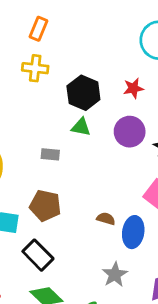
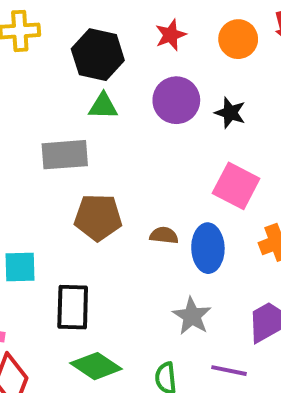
gray rectangle: (50, 154) -> (65, 155), size x1.6
brown pentagon: (45, 206) -> (98, 217), moved
black rectangle: (38, 255) -> (73, 307), turned 56

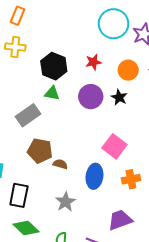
black star: (230, 113) -> (119, 97), moved
gray rectangle: (65, 155) -> (28, 115), turned -40
brown semicircle: (164, 235) -> (60, 164), moved
gray star: (192, 316) -> (66, 202), moved

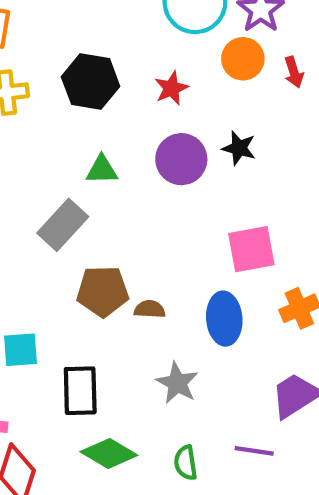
black hexagon: (54, 66) -> (91, 82), moved
orange circle: (128, 70) -> (243, 59), moved
pink square: (114, 146) -> (251, 249), turned -35

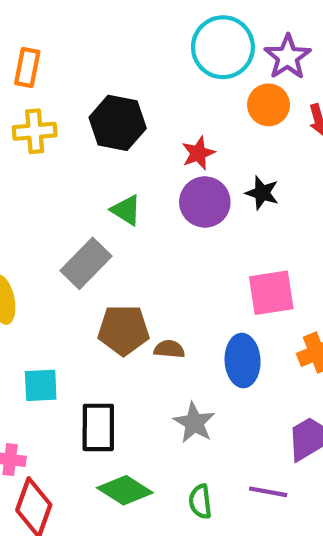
red star: (171, 88) -> (198, 153), moved
green triangle: (102, 170) -> (126, 210), turned 32

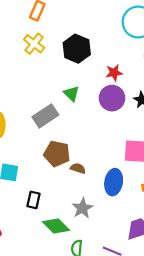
yellow cross: (35, 131) -> (34, 44), turned 30
black rectangle: (98, 427) -> (34, 200), size x0.7
green diamond: (125, 490) -> (56, 226), moved

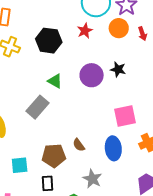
red star: (114, 73) -> (85, 31), moved
brown pentagon: (57, 154) -> (54, 156), moved
brown semicircle: (78, 168) -> (79, 145), turned -128

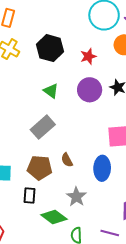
red star: (85, 31) -> (88, 56), moved
gray rectangle: (38, 107) -> (43, 127), moved

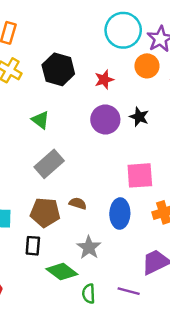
green triangle: (51, 91) -> (40, 120), moved
brown semicircle: (67, 160) -> (78, 203), turned 136

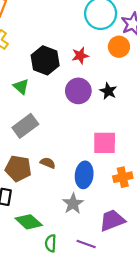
black hexagon: (58, 69) -> (45, 60), moved
gray star: (89, 247) -> (73, 204), moved

